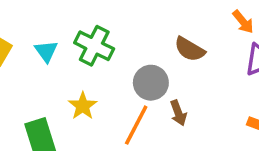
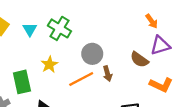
brown semicircle: (190, 49) -> (139, 60), moved
orange line: (136, 125) -> (81, 79), turned 30

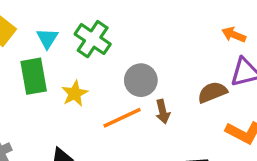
orange arrow: (152, 21) -> (234, 35), turned 144
brown semicircle: (139, 60) -> (212, 92), turned 120
green rectangle: (22, 82) -> (34, 76), moved

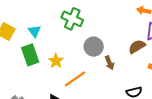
green cross: (93, 39) -> (72, 19), moved
orange line: (122, 118) -> (75, 79), moved

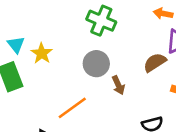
green cross: (72, 19) -> (101, 21), moved
yellow star: (56, 61) -> (42, 53), moved

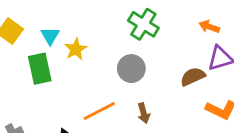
brown arrow: (118, 85) -> (144, 113), moved

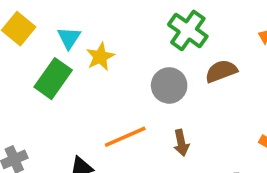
green rectangle: (40, 69) -> (53, 79), turned 44
brown semicircle: (193, 77) -> (221, 71), moved

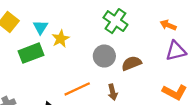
brown semicircle: (221, 71) -> (131, 63), moved
green rectangle: (53, 79) -> (31, 53), turned 35

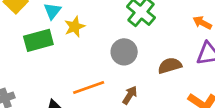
brown semicircle: (131, 63) -> (170, 66), moved
brown arrow: (113, 92) -> (130, 95), turned -140

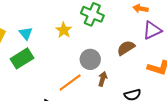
yellow star: (75, 27) -> (64, 30), moved
gray circle: (124, 52) -> (90, 59), moved

